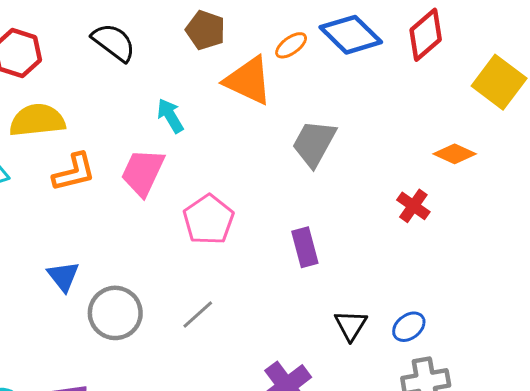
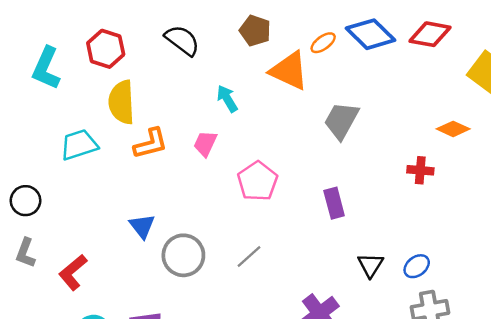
red diamond: (426, 35) -> (430, 34), turned 51
yellow semicircle: (37, 120) -> (121, 102), turned -87
pink trapezoid: (143, 172) -> (205, 144), size x0.7
red cross: (413, 206) -> (420, 170), turned -30

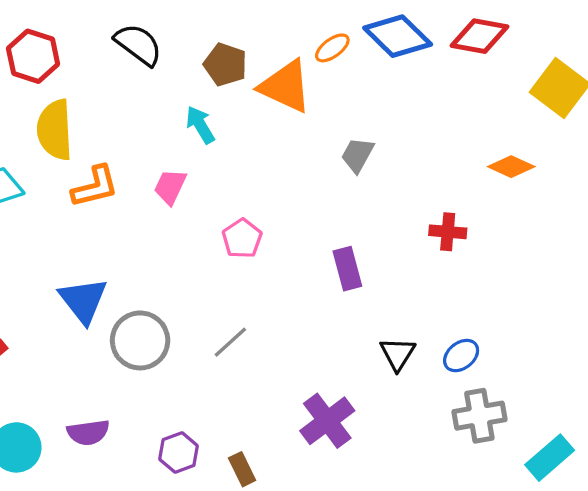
brown pentagon: (255, 31) -> (225, 65), moved
gray trapezoid: (341, 120) -> (357, 155), size x0.7
red cross: (420, 170) -> (448, 232), moved
pink pentagon: (258, 181) -> (242, 238), size x0.7
blue triangle: (142, 226) -> (83, 300), size x1.4

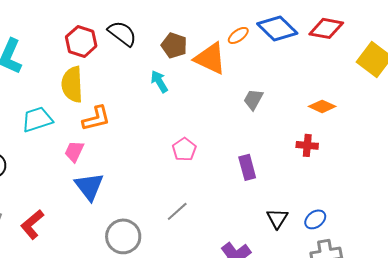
red hexagon: (33, 56) -> (81, 41), moved
orange diamond: (511, 167) -> (322, 106), moved
pink trapezoid: (170, 187) -> (74, 151), moved
gray circle: (140, 340) -> (123, 236), moved

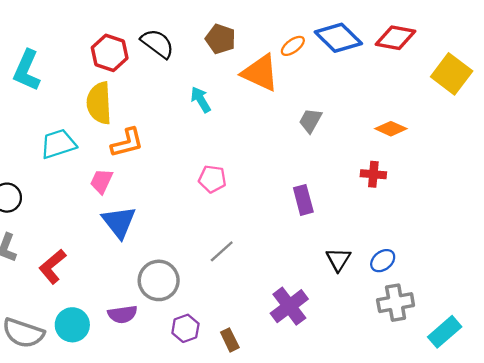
brown pentagon: (174, 45) -> (220, 39), moved
pink pentagon: (184, 149) -> (212, 179), moved, turned -30

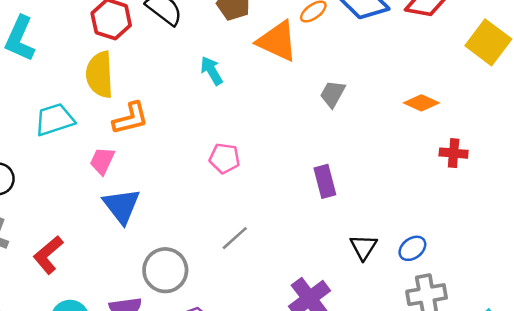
red cross: (373, 174) -> (454, 153), moved

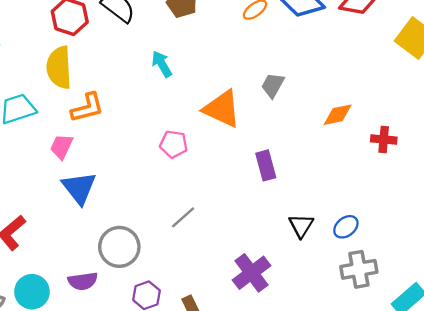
orange triangle: (277, 41) -> (222, 109), moved
orange diamond: (421, 103) -> (338, 115), moved, turned -36

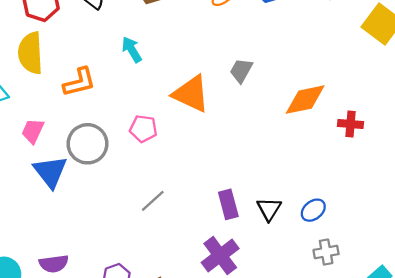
orange L-shape: (87, 108) -> (79, 82), moved
orange diamond: (338, 115) -> (305, 100), size x1.4
purple rectangle: (266, 165) -> (228, 204), moved
gray circle: (119, 247) -> (88, 144), moved
gray cross: (359, 269) -> (326, 252), size x0.7

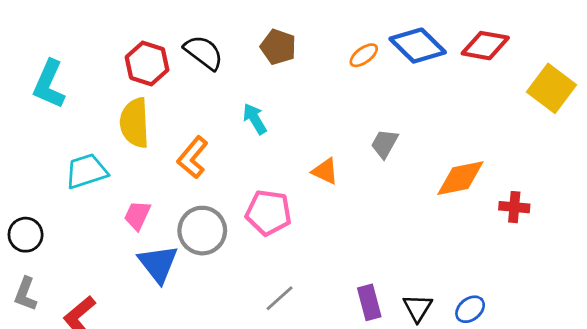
orange L-shape: (79, 82) -> (193, 157), turned 144
orange triangle: (191, 94) -> (325, 171), size x0.6
pink pentagon: (143, 129) -> (269, 213), size x1.4

